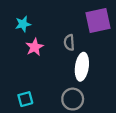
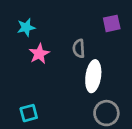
purple square: (98, 21) -> (112, 23), size x0.6
gray circle: (73, 99) -> (106, 113), moved

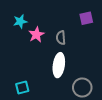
pink star: (39, 54) -> (36, 35), moved
white ellipse: (93, 76) -> (59, 65), moved

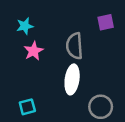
pink star: (36, 35) -> (34, 51), moved
gray semicircle: (61, 38) -> (75, 46), size x1.5

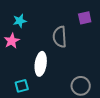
pink star: (34, 51) -> (12, 41), moved
white ellipse: (72, 79) -> (41, 64), moved

